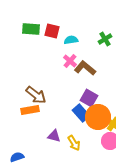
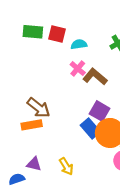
purple triangle: (54, 136) -> (34, 164), moved
yellow arrow: (74, 143) -> (66, 166), moved

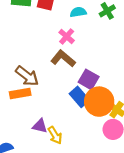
cyan semicircle: (79, 44) -> (78, 12), moved
brown L-shape: (95, 77) -> (63, 59), moved
purple triangle: (34, 164) -> (40, 126), moved

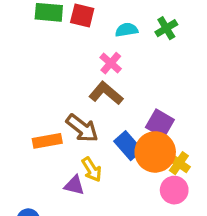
brown arrow: (27, 76) -> (82, 128), moved
purple square: (89, 79) -> (160, 123), moved
yellow arrow: (55, 135) -> (92, 169), moved

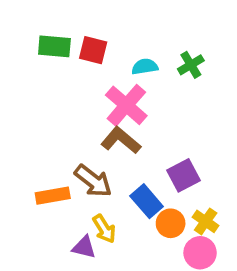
pink cross: (111, 63) -> (126, 105), size x1.6
purple square: (160, 123) -> (183, 175), turned 32
orange circle: (155, 152) -> (171, 223), moved, size x0.6

